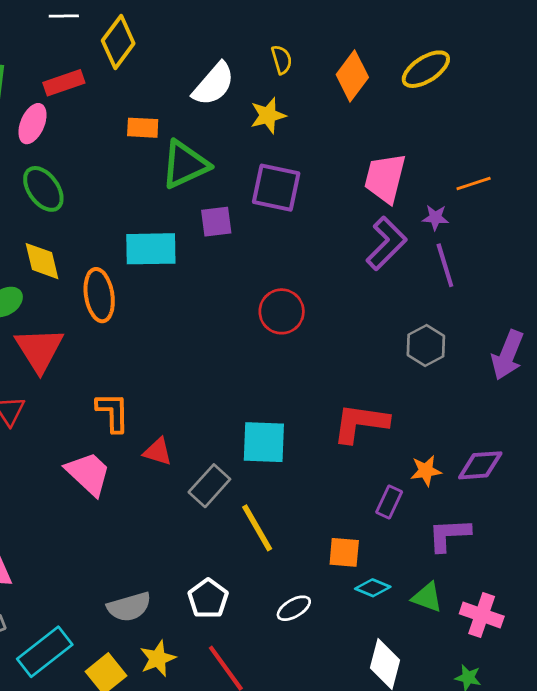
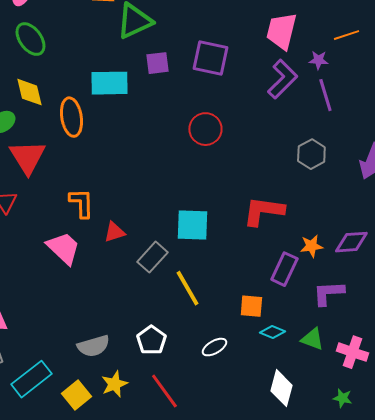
purple square: (276, 188) -> (210, 58), moved
red triangle: (158, 452) -> (114, 232), turned -35
purple rectangle: (389, 502) -> (284, 269), size x1.4

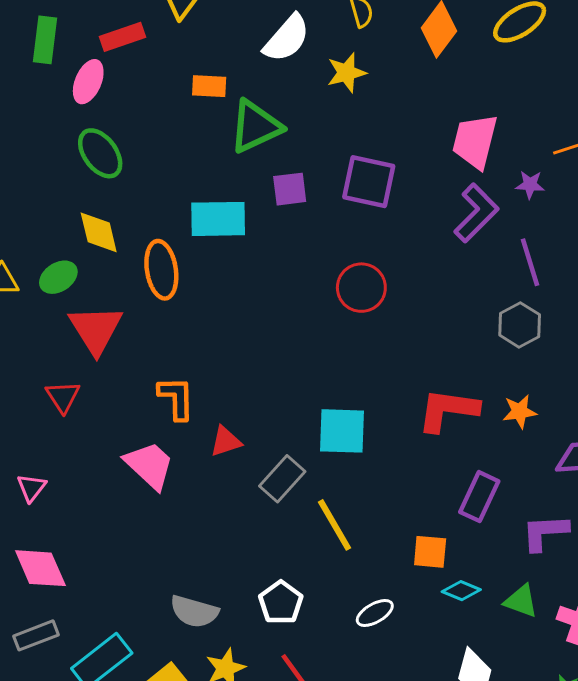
purple line: (325, 95) -> (530, 262), moved
orange star: (311, 246) -> (520, 412), moved
gray semicircle: (93, 346) -> (194, 612), turned 32

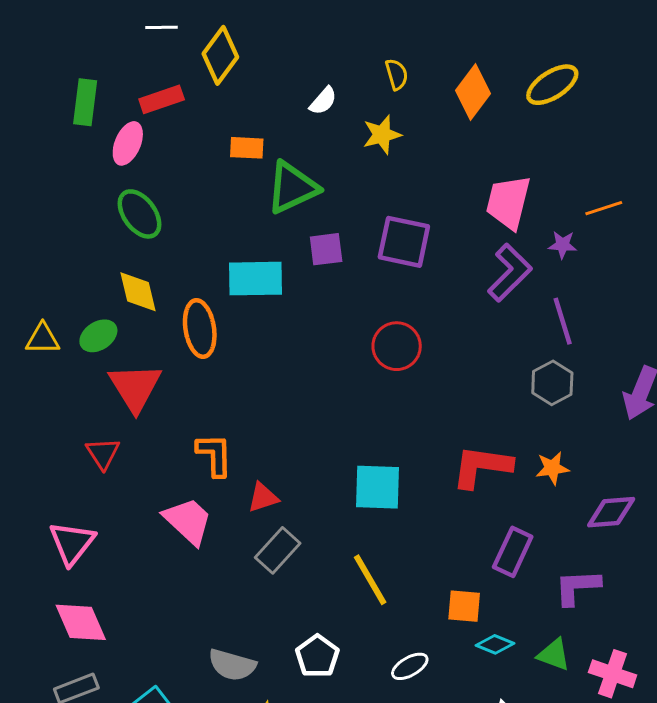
white semicircle: (287, 38) -> (323, 101), size x0.6
gray rectangle: (282, 479) -> (278, 550), moved
pink triangle: (31, 488) -> (72, 543), size x1.6

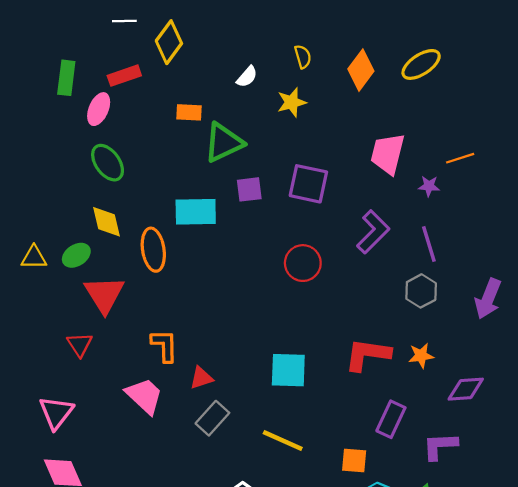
purple L-shape: (510, 273) -> (373, 232), moved
yellow line: (370, 580) -> (283, 440), turned -36

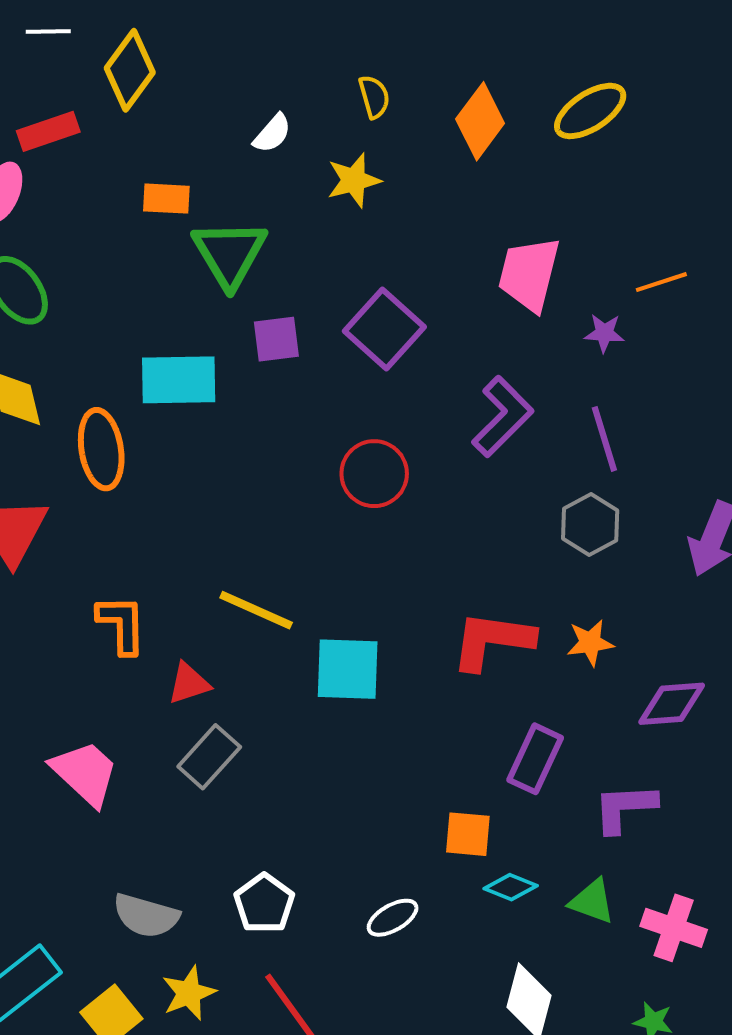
green triangle: (224, 143) -> (230, 254), turned -36
purple square: (308, 184) -> (384, 329), turned 30
pink trapezoid: (144, 396) -> (85, 773), moved
yellow line: (283, 440) -> (256, 610), moved

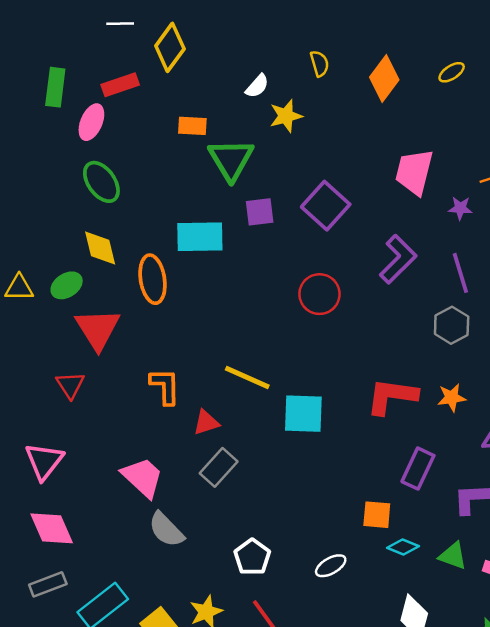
yellow ellipse: (590, 111) -> (452, 72), size x0.6
yellow star: (354, 180) -> (286, 116), moved
gray semicircle: (146, 916) -> (166, 530), moved, turned 30

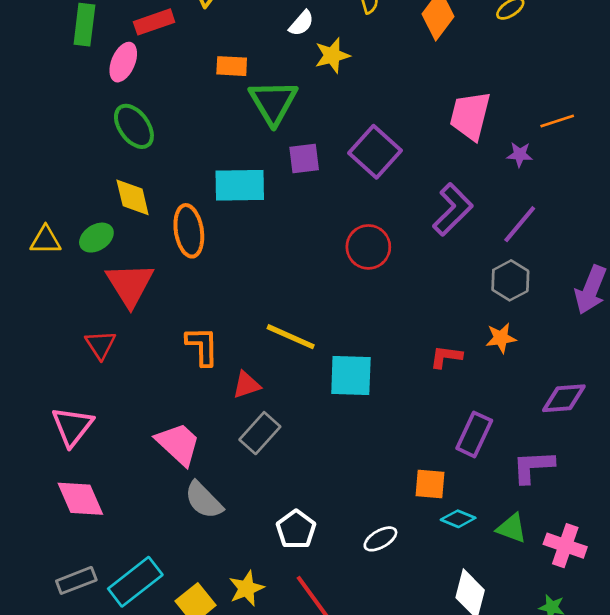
purple line: (460, 273) -> (520, 224), turned 57
red L-shape: (392, 396) -> (446, 357), size x0.6
orange star: (452, 398) -> (501, 338), moved
gray rectangle: (48, 584) -> (76, 580), moved

